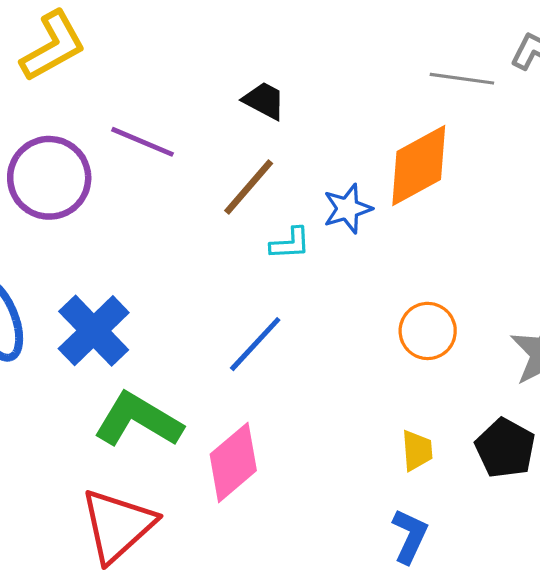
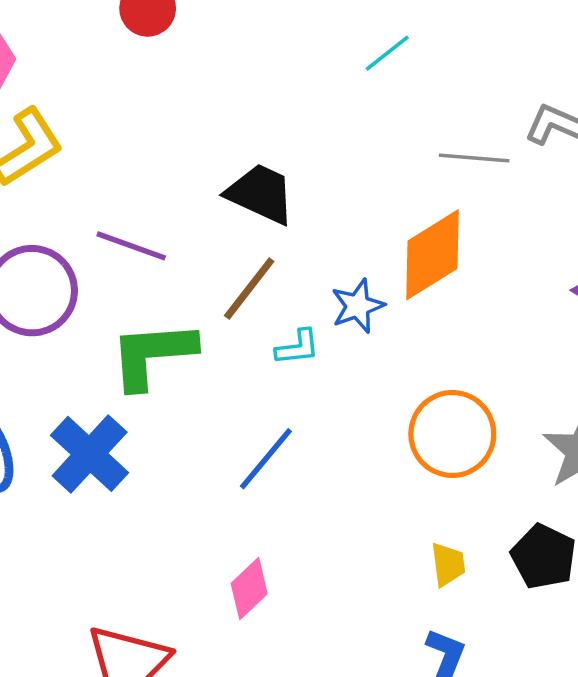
black trapezoid: (264, 101) -> (261, 194), size x1.5
orange circle: (428, 331) -> (452, 434), size x1.4
green L-shape: (138, 420) -> (153, 355), moved, turned -32
pink diamond: (233, 462) -> (249, 589), size x0.7

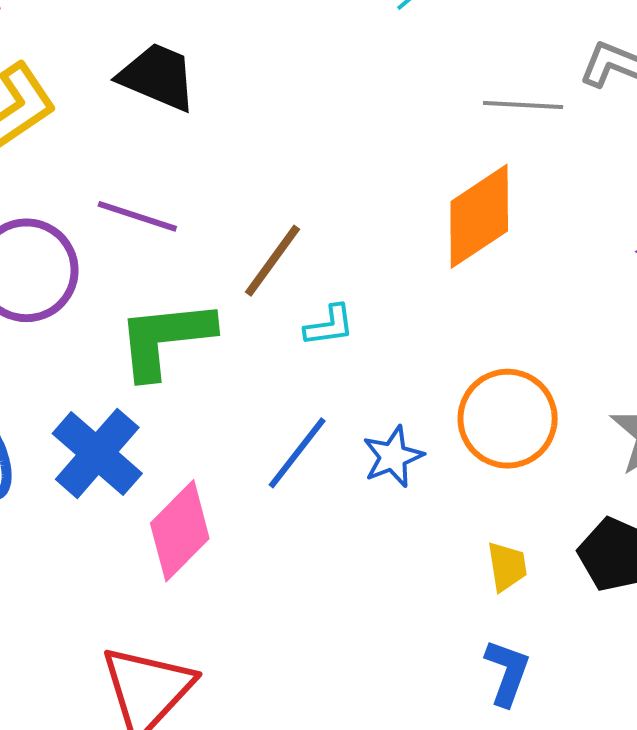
black trapezoid: (261, 194) -> (158, 77), moved
blue star: (358, 306) -> (393, 457), moved
pink diamond: (249, 589) -> (180, 531), moved, size x1.4

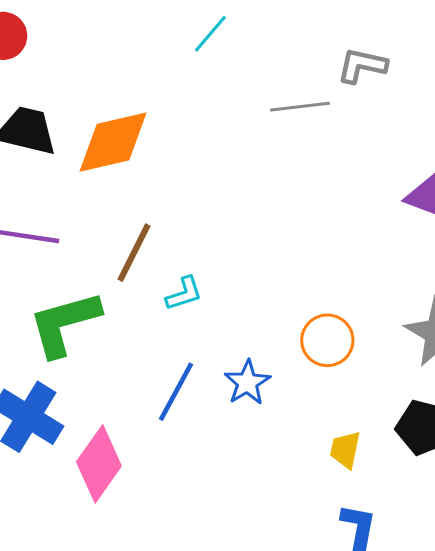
orange diamond: (479, 216) -> (113, 142), moved, turned 30
orange circle: (508, 419) -> (327, 340), size x0.7
yellow trapezoid: (507, 567) -> (345, 450), turned -150

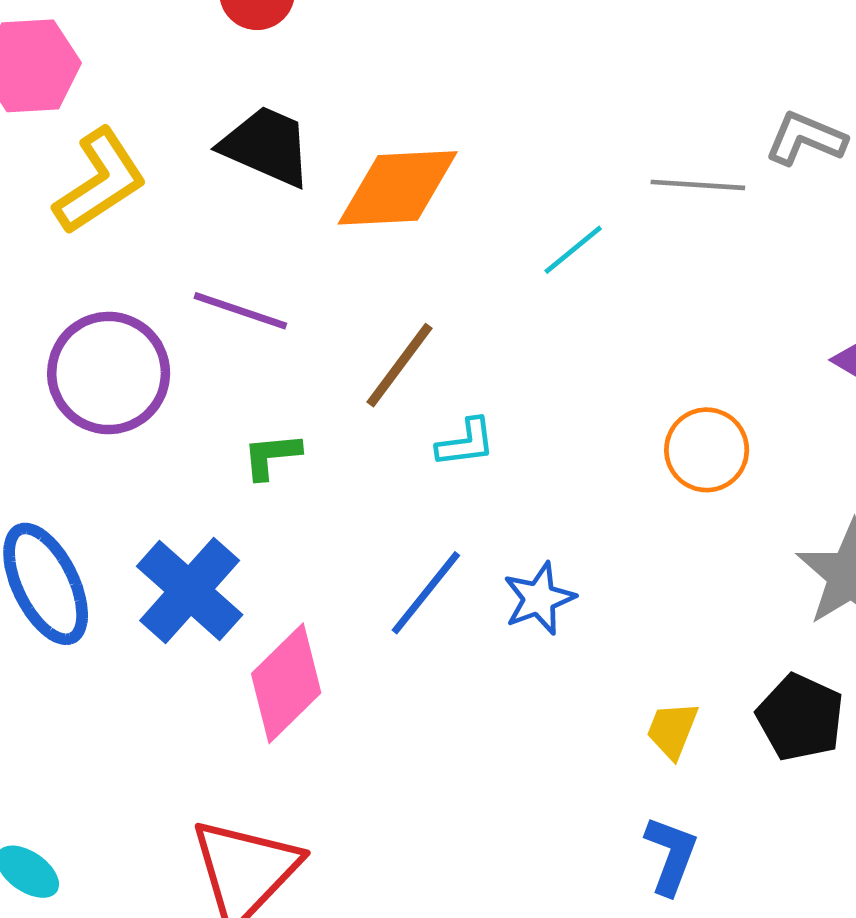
cyan line: (210, 34) -> (573, 250), moved
green L-shape: (64, 324) -> (272, 456), size x0.5
orange circle: (327, 340) -> (707, 450), moved

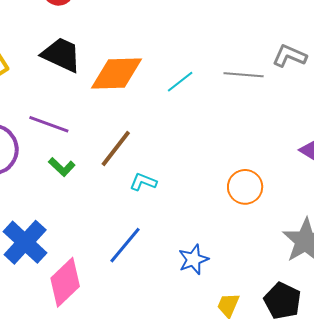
cyan line: (573, 250) -> (180, 82), moved
cyan L-shape: (466, 443) -> (143, 182), turned -152
green L-shape: (272, 456) -> (62, 167), moved, turned -132
blue star: (539, 599) -> (193, 259), moved

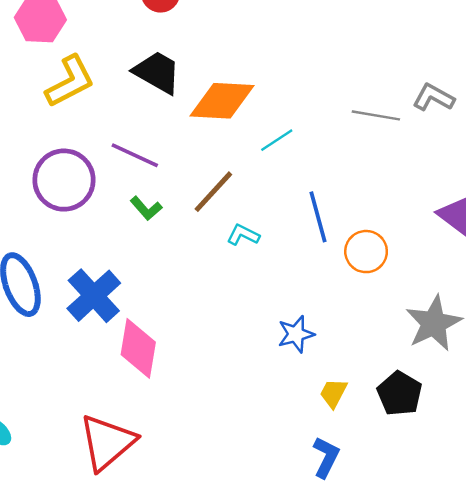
cyan line: (180, 82) -> (277, 140), moved
blue line: (125, 245) -> (318, 217), moved, turned -60
pink diamond: (65, 282) -> (138, 348), turned -42

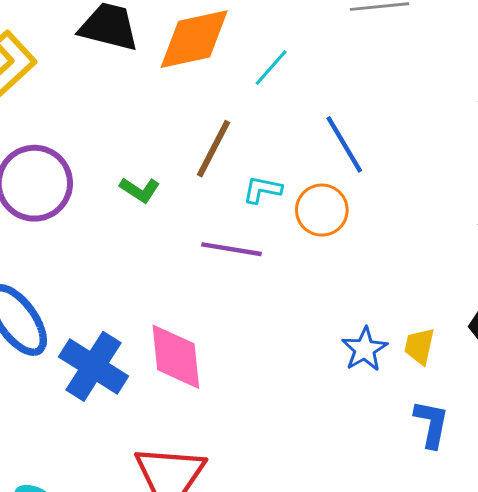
purple line: (135, 155) -> (232, 249), moved
orange circle: (366, 252) -> (322, 210), moved
blue cross: (94, 296) -> (93, 366), moved
blue star: (296, 334) -> (365, 349), moved

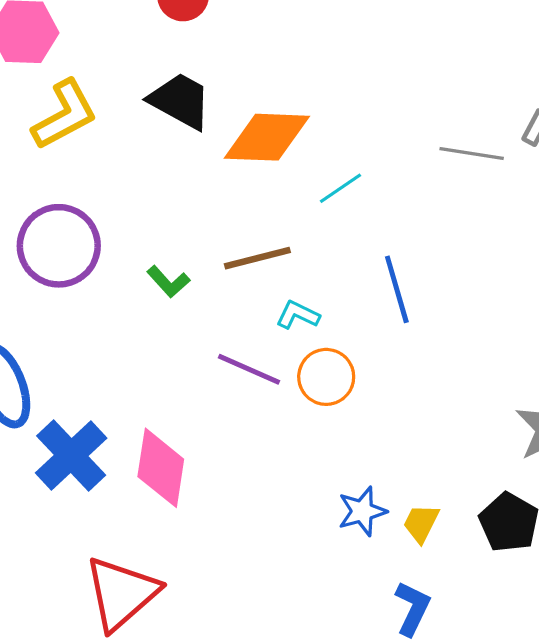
brown line: (213, 149) -> (257, 258), turned 34
orange circle: (322, 210) -> (326, 377), moved

